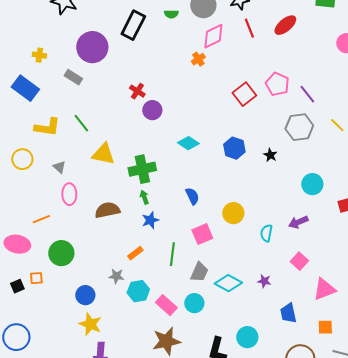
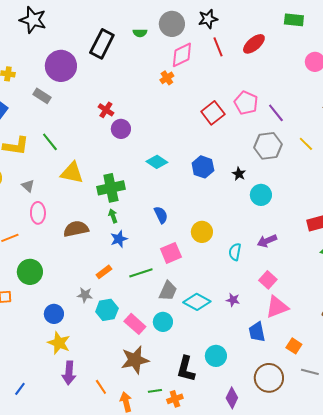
cyan circle: (312, 184) -> (261, 195), moved
green line: (172, 254) -> (141, 273), turned 65
pink triangle: (324, 289) -> (277, 307), moved
orange square: (325, 327) -> (294, 346), turned 35

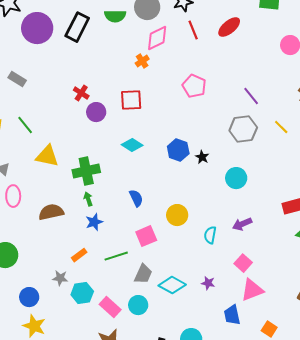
green semicircle: (140, 33) -> (115, 16), size x1.5
purple circle: (61, 66) -> (37, 28), moved
pink pentagon: (246, 103) -> (194, 86), moved
red square: (213, 113) -> (131, 100), moved, turned 35
black star: (239, 174) -> (202, 157), moved

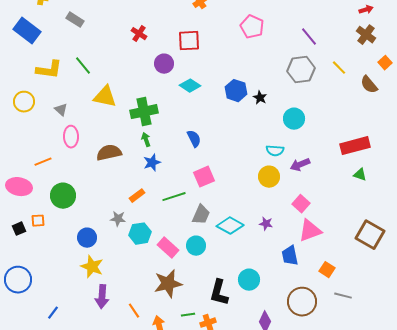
purple circle: (96, 112) -> (164, 64), moved
yellow circle: (177, 215) -> (269, 177), moved
cyan semicircle: (210, 235) -> (275, 151), moved, turned -96

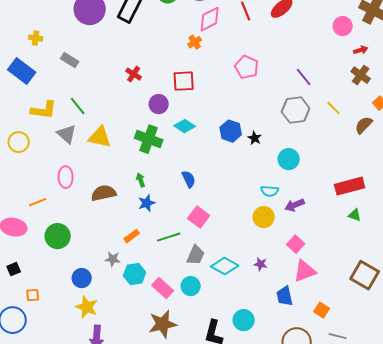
brown semicircle: (369, 85) -> (364, 125), turned 84
gray triangle: (61, 110) -> (67, 134), moved, size x1.5
green cross: (144, 112) -> (149, 139), moved, turned 32
pink square: (204, 177) -> (199, 217), turned -30
orange square: (38, 221) -> (33, 295), moved

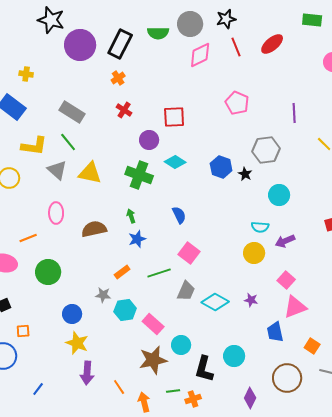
orange cross: (195, 42) -> (118, 78), moved
gray rectangle: (70, 60) -> (72, 112), moved, size x1.4
purple line: (304, 77) -> (294, 113), turned 36
gray hexagon: (296, 110) -> (266, 150), moved
cyan circle: (191, 286) -> (181, 345), moved

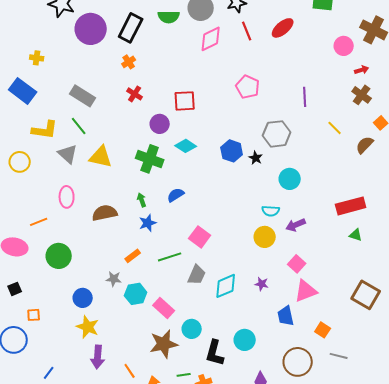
blue semicircle: (179, 215) -> (176, 195), moved, turned -96
cyan diamond: (215, 302) -> (226, 286), turned -52

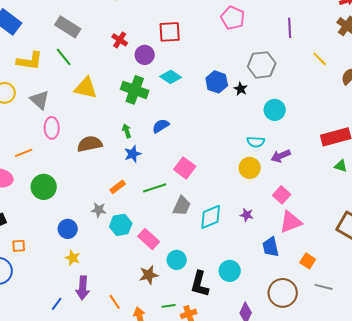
red cross: (135, 94) -> (120, 40), moved
gray triangle: (68, 154) -> (40, 100), moved
yellow star: (88, 327) -> (73, 258), size x0.7
brown star: (164, 344) -> (149, 275), size x0.7
blue line: (49, 373) -> (57, 304), moved

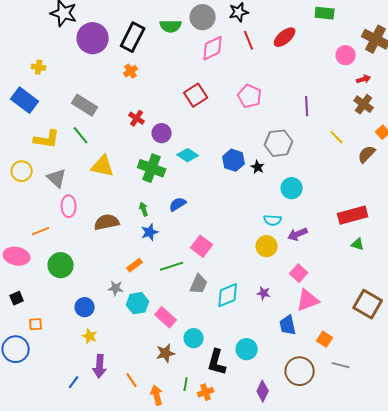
red square: (170, 32) -> (196, 95), moved, turned -30
green line: (169, 306) -> (186, 384), turned -72

